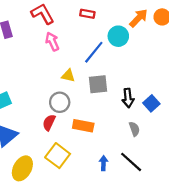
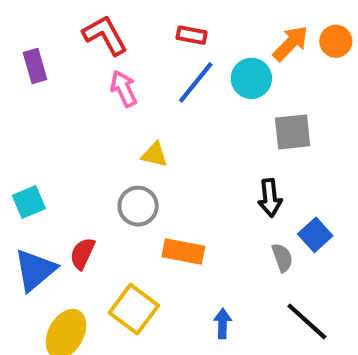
blue line: (94, 52) -> (196, 82), moved
gray square: (98, 84) -> (293, 132), moved
blue square: (151, 103) -> (315, 235), moved
red semicircle: (49, 123) -> (82, 253), moved
black line: (131, 162) -> (307, 321), moved

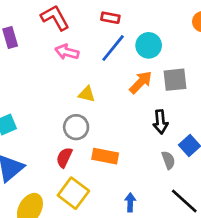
orange arrow: (290, 43) -> (141, 82), moved
pink arrow: (124, 89) -> (67, 52), turned -50
red semicircle: (82, 253) -> (64, 157), moved

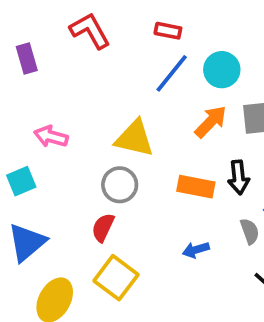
pink arrow: (67, 52) -> (51, 137), moved
yellow triangle: (87, 94) -> (135, 138), size x1.6
orange rectangle: (105, 156) -> (196, 187), moved
blue arrow: (130, 202) -> (196, 250), moved, turned -108

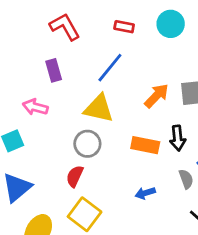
purple rectangle: (27, 59) -> (54, 70), moved
cyan circle: (222, 70) -> (171, 24), moved
blue line: (172, 73) -> (110, 68), moved

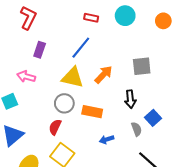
red L-shape: (65, 27) -> (28, 18), moved, turned 55
purple rectangle: (54, 70) -> (40, 50), turned 35
orange arrow: (157, 96) -> (103, 74), moved
orange rectangle: (145, 145) -> (92, 112), moved

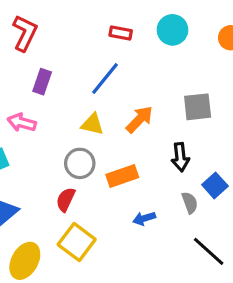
yellow triangle: (73, 78) -> (92, 124), size x0.7
orange rectangle: (92, 112) -> (122, 176), turned -30

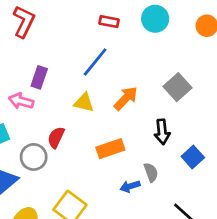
purple rectangle: (42, 82) -> (39, 77), moved
gray square: (198, 107) -> (177, 87), turned -36
gray circle: (80, 163) -> (34, 157), moved
red semicircle: (66, 200) -> (56, 137), moved
gray semicircle: (190, 203) -> (151, 172), moved

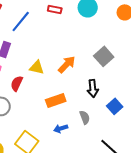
blue line: (95, 62) -> (21, 21), moved
red semicircle: (56, 137) -> (17, 83), moved
blue arrow: (130, 186) -> (61, 128), moved

